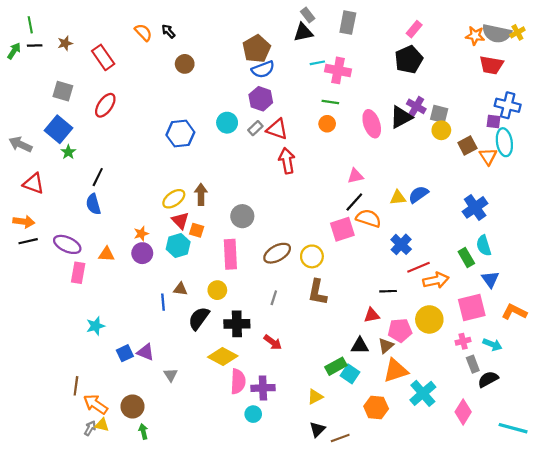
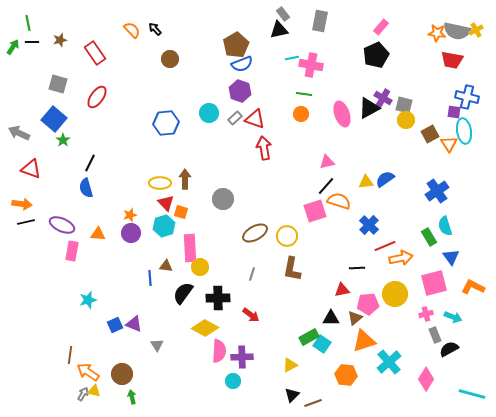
yellow ellipse: (174, 199) -> (160, 183), turned 35
pink rectangle: (230, 254) -> (190, 248), moved

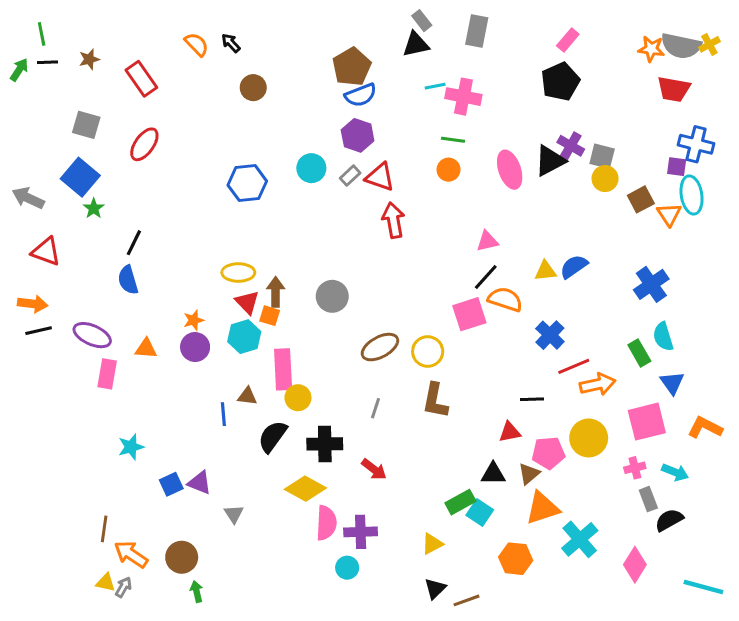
brown arrow: (185, 179) -> (276, 292), moved
yellow triangle: (94, 391) -> (106, 583), moved

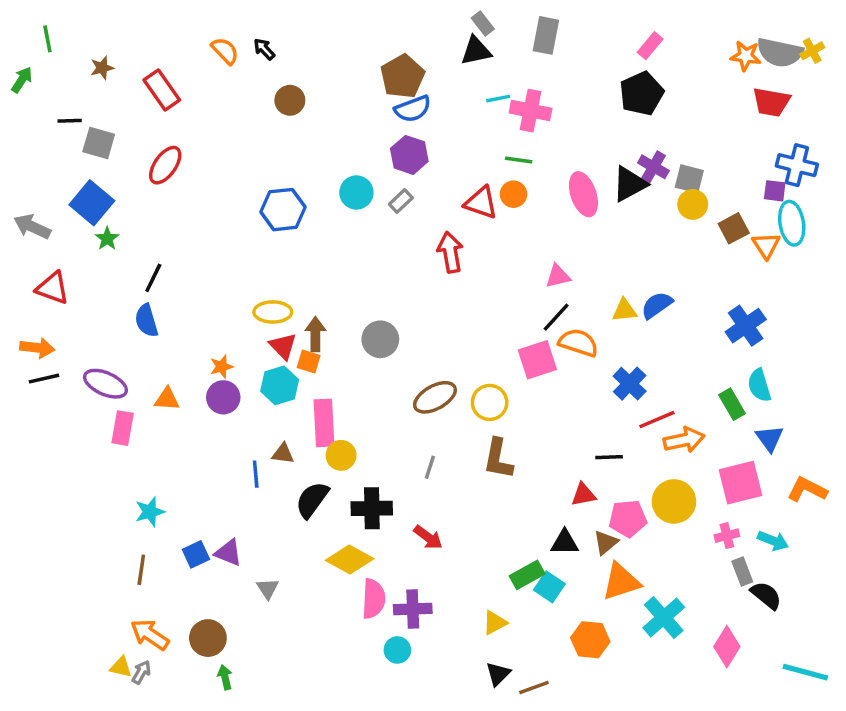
black line: (47, 62) -> (70, 121), moved
red triangle: (380, 177) -> (481, 203), moved
black semicircle: (669, 520) -> (766, 595), turned 68
brown line: (104, 529) -> (141, 570), moved

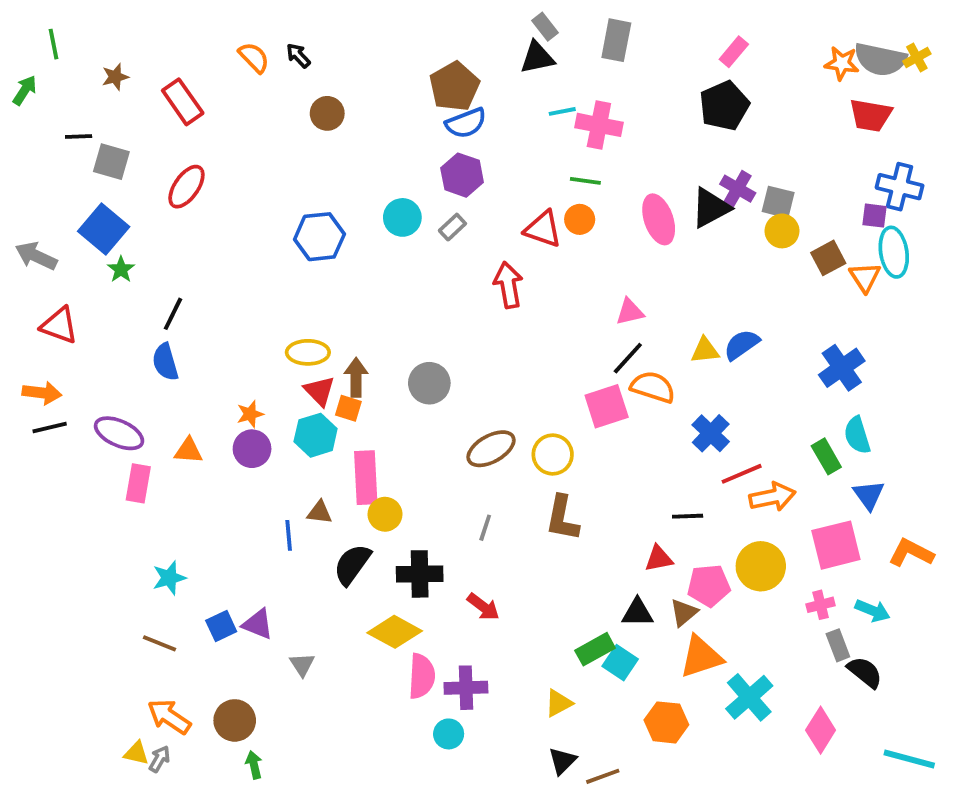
brown line: (141, 570) -> (160, 643), turned -76

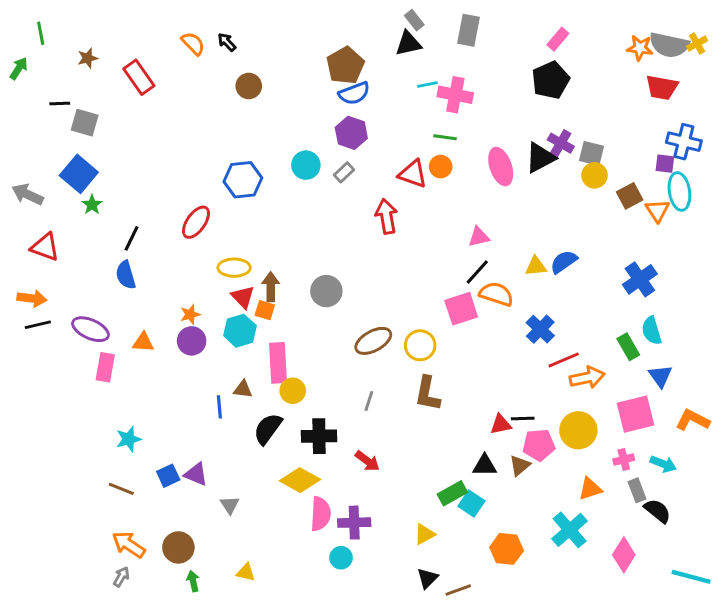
red ellipse: (186, 187) -> (196, 222), moved
black line: (688, 516) -> (523, 419), moved
orange triangle: (701, 657) -> (590, 489), moved, size x0.7
yellow triangle: (136, 753) -> (246, 572), moved

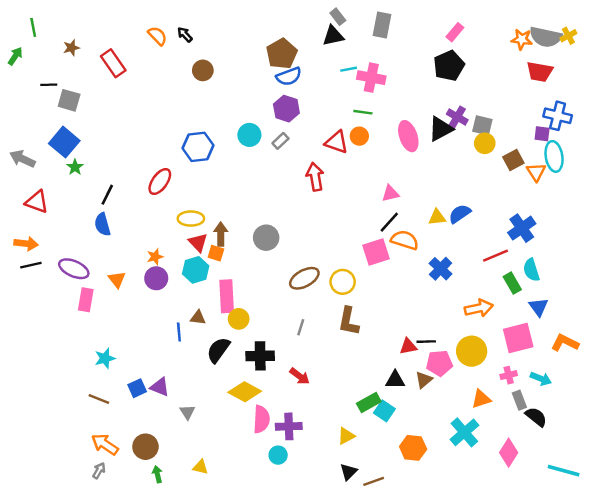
orange triangle: (143, 342) -> (117, 279), turned 48
red line: (564, 360) -> (495, 256), moved

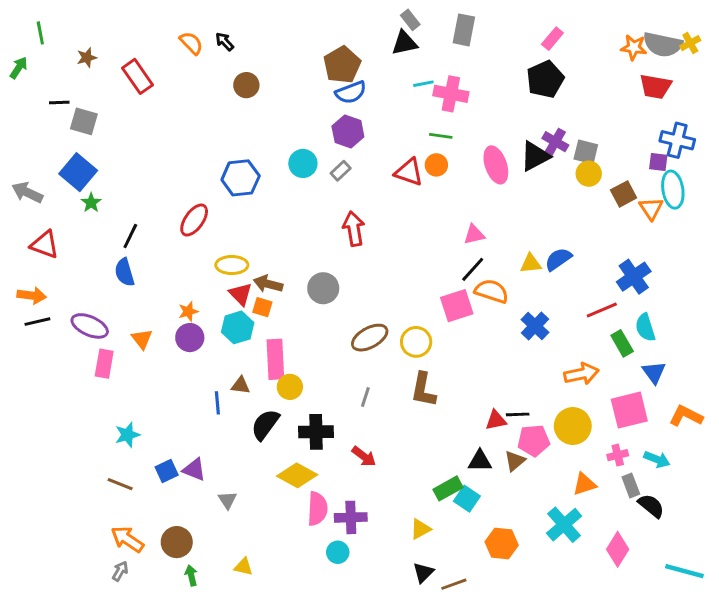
red arrow: (315, 177) -> (354, 229), moved
brown arrow: (221, 234) -> (268, 284), turned -75

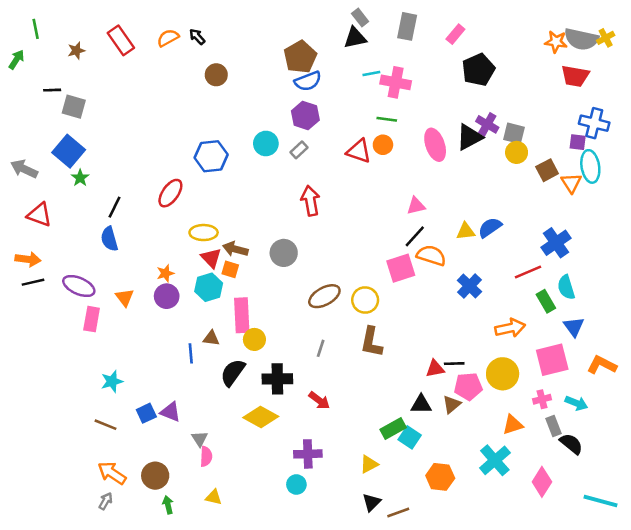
pink rectangle: (552, 39) -> (455, 34), moved
orange semicircle: (191, 43) -> (168, 38), turned -75
red rectangle: (138, 76) -> (121, 40), moved
pink semicircle: (317, 509) -> (206, 456), moved, size x0.7

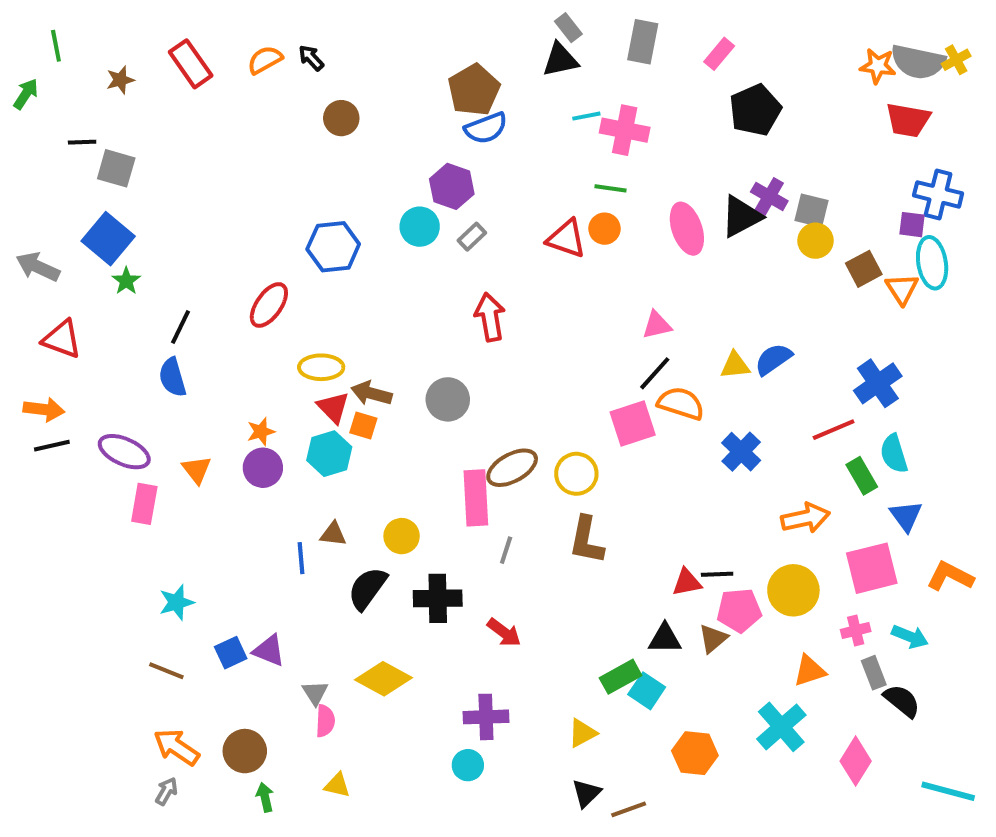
purple hexagon: (305, 115) -> (452, 186), moved
pink rectangle: (242, 315) -> (476, 498), moved
yellow diamond: (261, 417) -> (383, 679), moved

